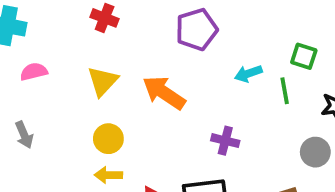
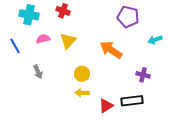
red cross: (105, 18) -> (63, 11), moved
purple pentagon: (197, 29) -> (128, 17), turned 30
yellow triangle: (103, 81) -> (68, 41), moved

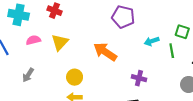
gray arrow: (38, 72) -> (28, 75), turned 56

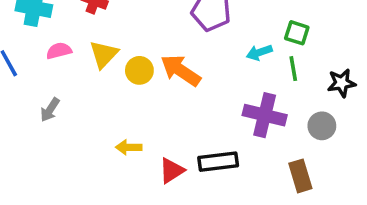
green square: (182, 32) -> (297, 33), moved
yellow circle: (75, 77) -> (139, 70), moved
purple cross: (139, 78) -> (265, 115), moved, size x1.6

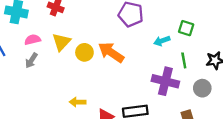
green line: (293, 69) -> (184, 60), moved
gray arrow: (50, 110) -> (31, 60), moved

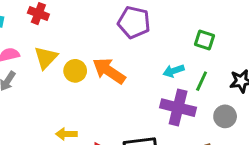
cyan arrow: (162, 41) -> (174, 71), moved
green line: (184, 60) -> (202, 81), turned 35

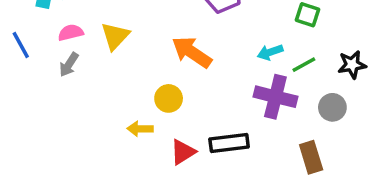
yellow circle: (75, 71) -> (169, 98), moved
green line: (202, 81) -> (304, 65), turned 36

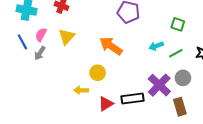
pink semicircle: (71, 33) -> (41, 35), turned -48
blue line: (21, 45) -> (22, 42), moved
purple cross: (275, 97) -> (159, 85), moved, turned 30
gray circle: (332, 107) -> (183, 78), moved

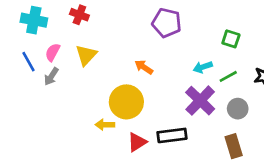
orange arrow: (111, 46) -> (144, 67), size x0.6
yellow circle: (98, 73) -> (126, 102), size x1.6
purple cross: (159, 85) -> (200, 101), moved

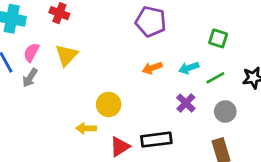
orange arrow: (144, 67) -> (152, 68), moved, turned -54
purple cross: (200, 101) -> (186, 103), size x0.6
yellow circle: (126, 102) -> (109, 104), size x0.7

